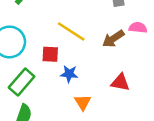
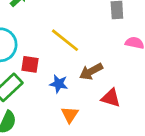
brown arrow: (113, 39) -> (91, 71), moved
red square: (50, 54) -> (30, 64), moved

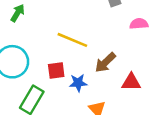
red square: (30, 64) -> (56, 70), moved

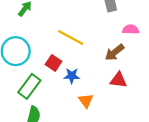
brown arrow: (105, 62) -> (115, 52), moved
red square: (56, 70) -> (54, 63), turned 35

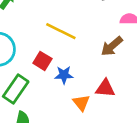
red triangle: (118, 80) -> (105, 88), moved

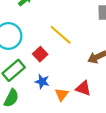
blue star: (64, 75) -> (42, 82), moved

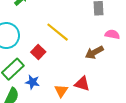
blue star: (42, 82) -> (32, 82), moved

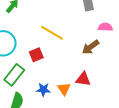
red square: (38, 52) -> (36, 55), turned 32
blue star: (32, 82) -> (43, 89), moved

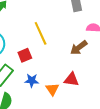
yellow line: (52, 33) -> (41, 33), turned 35
blue star: (43, 89) -> (32, 81), moved

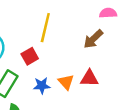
yellow line: (41, 33) -> (45, 28), turned 45
orange triangle: (52, 89) -> (66, 82), moved

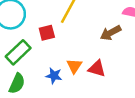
blue star: (42, 86) -> (54, 76), moved

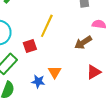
red triangle: (97, 69) -> (94, 72), moved, turned -42

